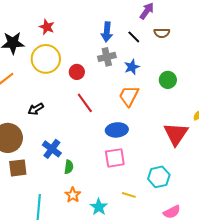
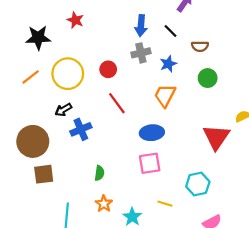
brown semicircle: (162, 33) -> (200, 46), moved
yellow circle: (46, 59) -> (68, 74), moved
blue cross: (52, 149) -> (81, 129), moved, turned 30

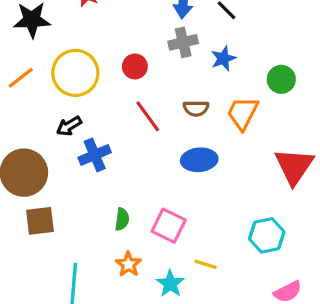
brown semicircle: (200, 46) -> (196, 108), moved
orange trapezoid: (165, 96) -> (243, 113), moved
pink square: (150, 163) -> (169, 226), moved, turned 35
yellow line: (165, 204) -> (206, 264), moved

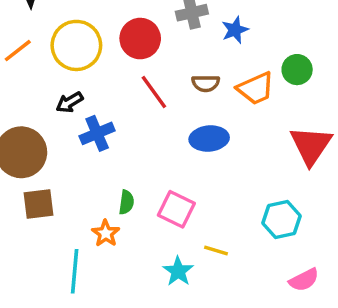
red circle: (135, 66) -> (140, 39), size x1.5
green circle: (281, 79) -> (297, 70), moved
orange trapezoid: (243, 113) -> (256, 89), turned -141
orange star: (128, 264) -> (106, 233), moved

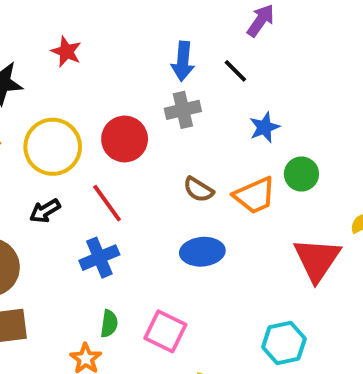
blue star: (235, 30) -> (265, 127), moved
brown semicircle: (206, 83) -> (198, 190), turned 32
red line: (154, 92) -> (107, 203), moved
blue cross: (97, 133) -> (99, 258), moved

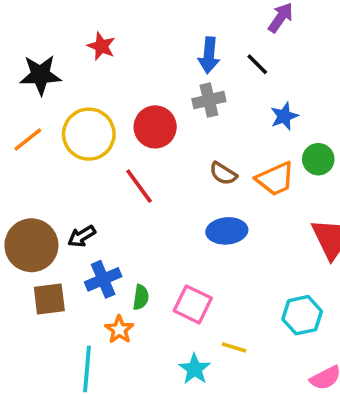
black arrow: (45, 211) -> (82, 236), moved
blue cross: (99, 258) -> (103, 279), moved

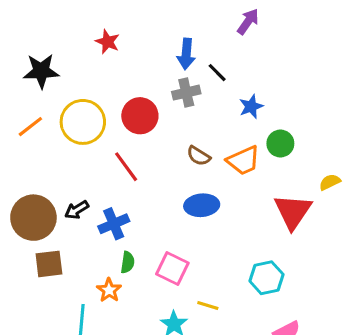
red star: (101, 46) -> (108, 42), moved
black line: (257, 64) -> (217, 73), moved
blue cross: (103, 279) -> (114, 224), moved

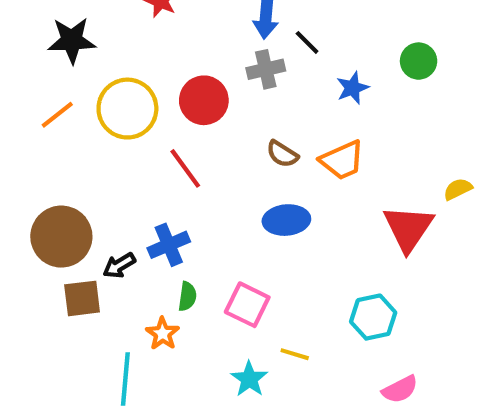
green circle: (280, 144) -> (419, 61), moved
black arrow: (77, 210) -> (119, 265), moved

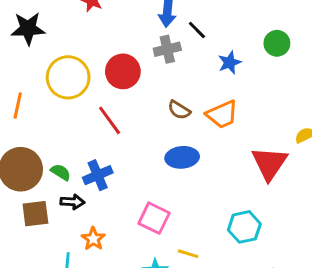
orange line: (57, 115) -> (18, 106), moved, turned -40
black arrow: (119, 265) -> (72, 202), moved, turned -145
green semicircle: (187, 296) -> (61, 172), moved, turned -66

